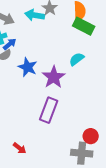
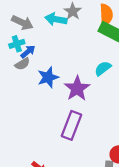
blue star: (28, 67) -> (48, 77), turned 30

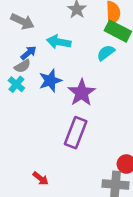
cyan arrow: (56, 19) -> (59, 42), moved
cyan cross: (17, 44) -> (16, 84), moved, turned -32
cyan semicircle: (103, 68) -> (106, 53), moved

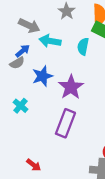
gray arrow: (22, 21) -> (29, 26), moved
cyan semicircle: (106, 53) -> (83, 46), moved, turned -42
cyan cross: (16, 84) -> (20, 106), moved

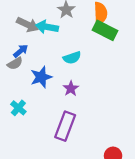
cyan arrow: (50, 41) -> (47, 27), moved
cyan semicircle: (83, 46) -> (72, 58), moved, turned -119
purple star: (71, 87) -> (71, 89), size x0.6

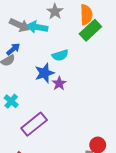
green rectangle: (105, 30) -> (90, 30), turned -70
blue star: (41, 77) -> (45, 73), moved
purple rectangle: (65, 126) -> (34, 124), moved, turned 30

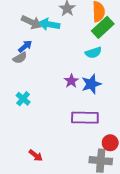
cyan semicircle: (60, 55) -> (93, 53), moved
blue star: (45, 73) -> (91, 84), moved
purple rectangle: (34, 124) -> (85, 118), moved, turned 40

